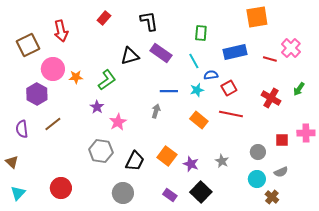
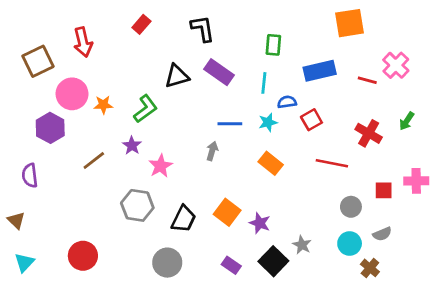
cyan line: (194, 61) -> (264, 83), turned 35
red line: (231, 114) -> (332, 163), moved
brown line: (53, 124) -> (94, 161), moved
gray star: (222, 161) -> (302, 245), moved

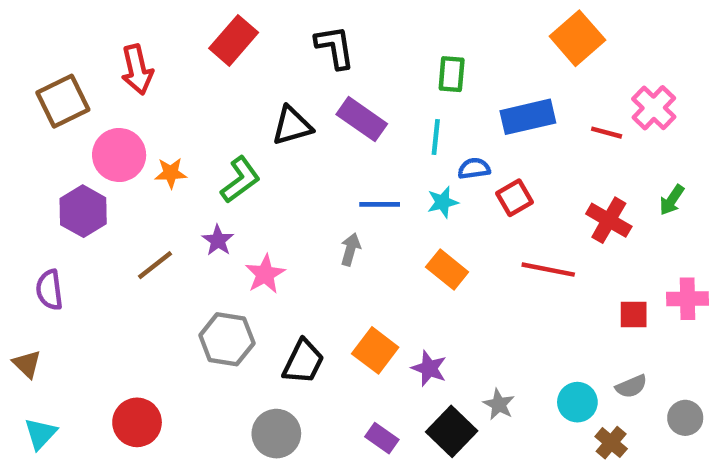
orange square: (350, 23) -> (577, 38), turned -32
red rectangle: (141, 24) -> (234, 40), size x1.5
gray circle: (351, 207) -> (685, 418), moved

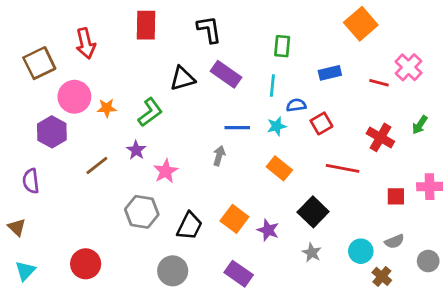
red rectangle: (234, 40) -> (146, 25), turned -40
blue rectangle: (528, 117) -> (330, 73), size x0.7
black square: (452, 431) -> (313, 212), moved
purple rectangle: (382, 438) -> (239, 274), size x1.4

